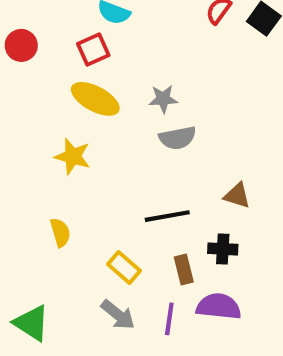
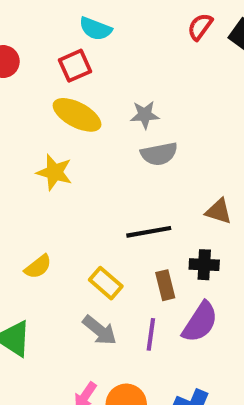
yellow semicircle: (60, 233) -> (38, 267), moved, turned 68
purple semicircle: (219, 307) -> (200, 322), turned 117

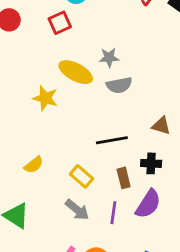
yellow ellipse: (77, 115) -> (76, 72), moved

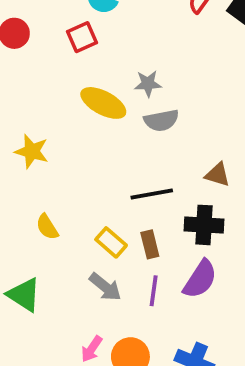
yellow star: (45, 98) -> (32, 151), moved
black cross: (151, 163) -> (204, 225), size x1.4
yellow semicircle: (34, 165) -> (47, 227), turned 96
brown rectangle: (124, 178) -> (150, 244), moved

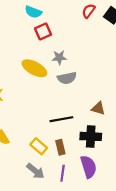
red square: (82, 37) -> (43, 31), moved
purple semicircle: (200, 279) -> (89, 167), turned -50

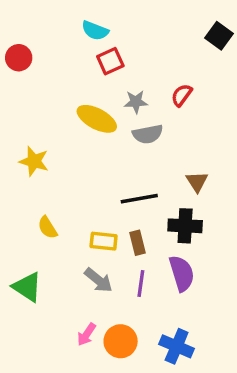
red semicircle: (89, 11) -> (182, 95), moved
brown triangle: (98, 108) -> (197, 182), turned 40
yellow rectangle: (39, 146) -> (104, 241), turned -35

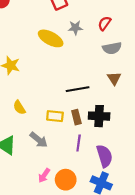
gray semicircle: (148, 134) -> (112, 48), moved
black cross: (185, 226) -> (99, 116), moved
purple semicircle: (182, 273) -> (104, 156), moved
gray arrow: (98, 280) -> (39, 140), moved

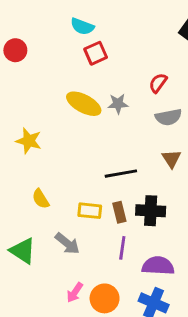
gray star: (75, 28) -> (118, 104), moved
purple semicircle: (104, 156) -> (158, 266), turned -70

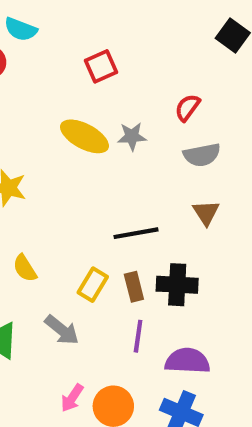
cyan semicircle: (82, 26) -> (21, 29), moved
yellow rectangle: (90, 211) -> (93, 285), turned -65

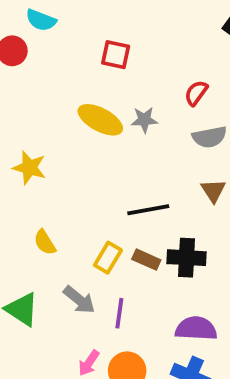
red square: (101, 66) -> (116, 55), turned 36
brown rectangle: (134, 287) -> (146, 260), turned -52
purple line: (138, 336) -> (119, 313), moved

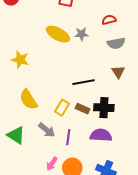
red semicircle: (196, 93) -> (109, 20), turned 40
yellow semicircle: (45, 242) -> (28, 99), size x1.5
purple semicircle: (196, 328) -> (101, 135), moved

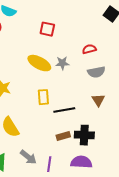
yellow rectangle: (62, 108) -> (43, 97), moved, turned -35
brown rectangle: (82, 109) -> (63, 136), turned -40

